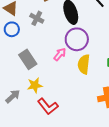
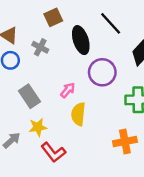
purple circle: (77, 39) -> (102, 72), moved
yellow semicircle: (84, 64) -> (78, 114), moved

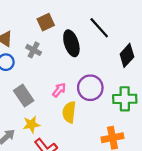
purple circle: (102, 72) -> (90, 88), moved

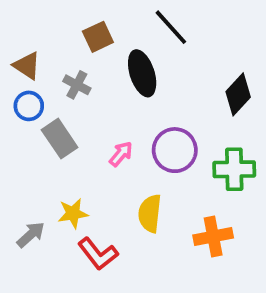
black line: (99, 28) -> (171, 27), moved
gray rectangle: (24, 96) -> (60, 139), moved
yellow semicircle: (69, 112) -> (150, 213), moved

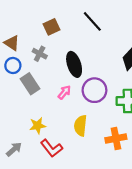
black ellipse: (142, 73) -> (74, 64), moved
gray arrow: (31, 235) -> (14, 149), moved

